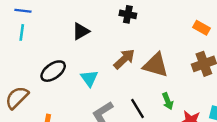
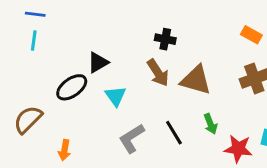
black cross: (128, 14) -> (165, 39), moved
black triangle: (81, 31) -> (98, 62), moved
brown arrow: (124, 59) -> (158, 73), turned 100

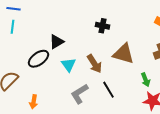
brown arrow: (158, 73) -> (94, 64), moved
green arrow: (210, 124) -> (146, 80), moved

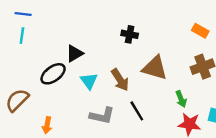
gray L-shape: (80, 94) -> (102, 116), turned -135

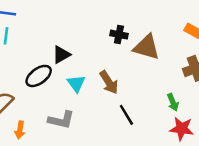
brown triangle: (155, 68) -> (147, 47), moved
gray L-shape: (102, 116) -> (61, 120), moved
orange arrow: (47, 125) -> (20, 130), moved

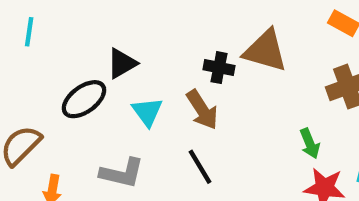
black cross: (119, 35) -> (219, 68), moved
black line: (126, 115) -> (200, 167), moved

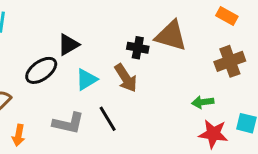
cyan triangle: (147, 112) -> (86, 79), turned 35
green arrow: (310, 143) -> (203, 102), turned 105
black line: (200, 167) -> (108, 119), moved

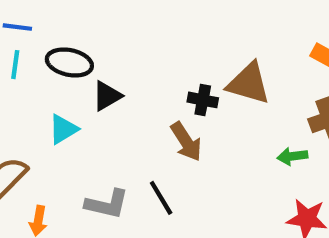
black ellipse: (41, 70) -> (69, 62), moved, turned 48
cyan triangle: (86, 79) -> (63, 129), moved
green arrow: (203, 102) -> (292, 156), moved

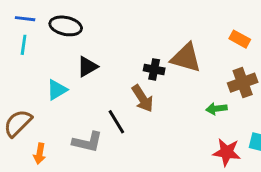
black ellipse: (69, 62) -> (66, 26), moved
black line: (161, 198) -> (116, 122), moved

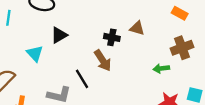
brown triangle: (186, 58) -> (137, 28), size x0.6
cyan triangle: (57, 90) -> (35, 54), turned -42

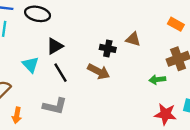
brown arrow: (103, 60) -> (99, 71), turned -30
black line: (82, 79) -> (61, 73), moved

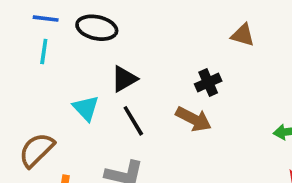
brown triangle: (133, 39) -> (243, 35), moved
black cross: (108, 48) -> (208, 82), turned -35

